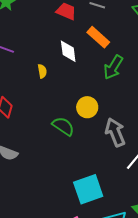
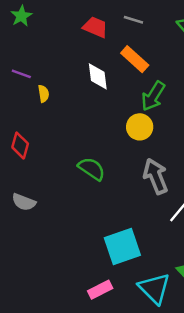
yellow semicircle: (42, 71) -> (43, 94), moved
yellow circle: (87, 107) -> (140, 127), moved

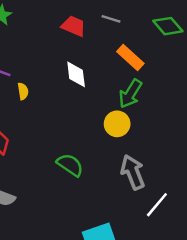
orange rectangle: (135, 59) -> (130, 57), moved

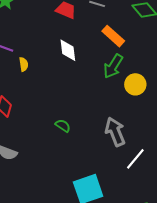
yellow circle: (117, 124) -> (135, 84), moved
green semicircle: (70, 165) -> (63, 126), size x0.7

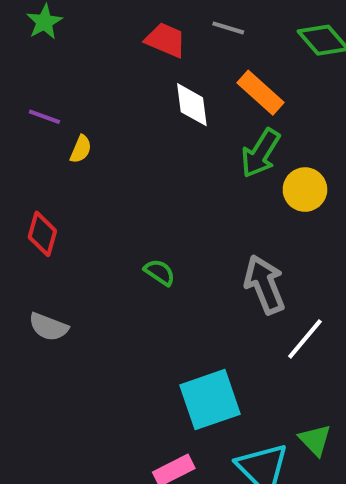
white diamond: (68, 50) -> (192, 105), moved
yellow semicircle: (24, 64) -> (81, 149), turned 32

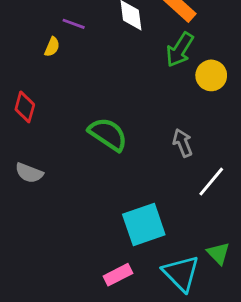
purple line: (44, 117) -> (74, 24), moved
green semicircle: (160, 272) -> (108, 134), size x1.8
gray arrow: (265, 284) -> (183, 143), size x0.7

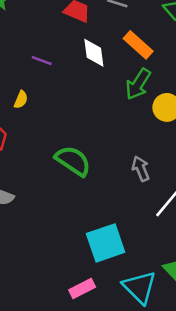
yellow semicircle: (52, 47) -> (21, 100), moved

